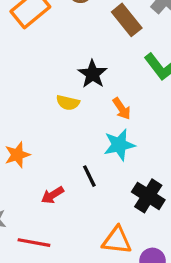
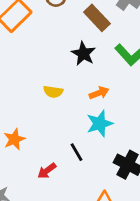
black star: (93, 74) -> (83, 54), moved
orange arrow: (122, 109) -> (99, 93), turned -72

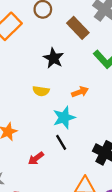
black star: (83, 54) -> (54, 58), moved
cyan star: (100, 124) -> (64, 118), moved

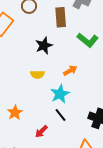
brown rectangle: (78, 28) -> (61, 17), turned 48
black star: (54, 58) -> (44, 46), turned 30

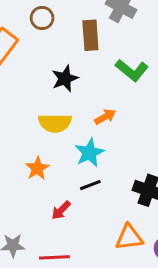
yellow semicircle: (37, 75) -> (55, 123), size x1.5
orange star: (15, 113) -> (37, 168), moved
black line: (61, 115) -> (90, 185), turned -72

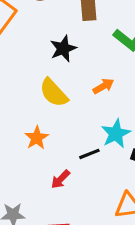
yellow semicircle: (55, 123) -> (54, 93), turned 48
cyan star: (89, 153) -> (116, 134), moved

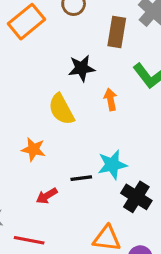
orange arrow: (103, 86) -> (110, 99), moved, turned -85
orange star: (37, 138) -> (33, 149), turned 30

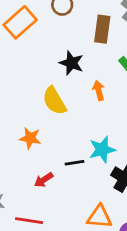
black star: (82, 68) -> (71, 63), turned 30

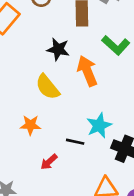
orange arrow: (99, 90) -> (87, 71), size x1.6
black line: (74, 163) -> (75, 142), turned 30

